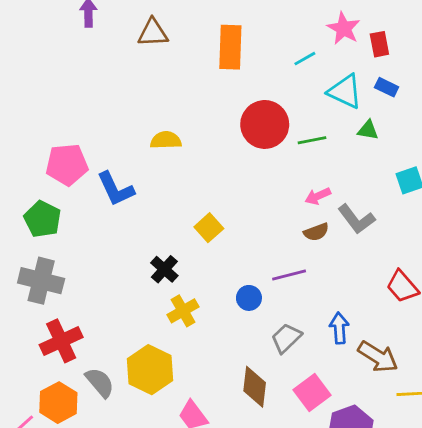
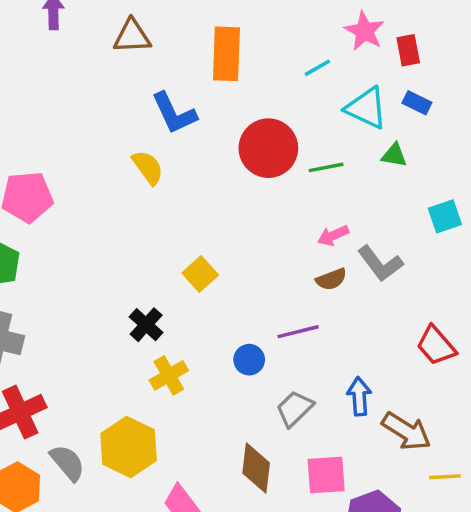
yellow semicircle: (166, 140) -> (148, 167), turned 56
blue L-shape: (116, 189) -> (174, 113), moved
pink square: (312, 393) -> (326, 475), turned 33

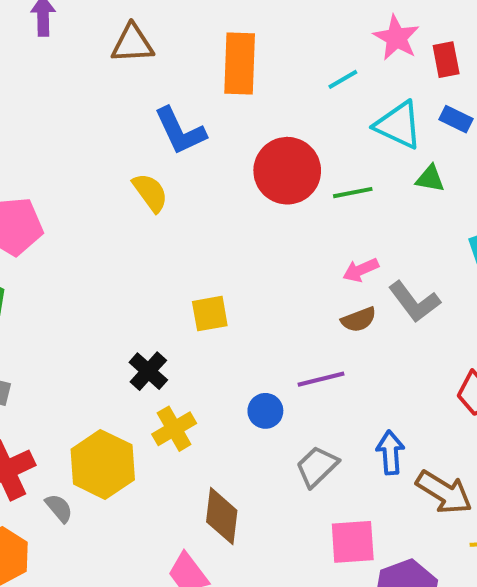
yellow square: (200, 274) -> (210, 314), turned 32
yellow hexagon: (129, 447) -> (103, 464), moved
gray semicircle: (67, 463) -> (59, 508), moved, size x0.7
brown diamond: (256, 468) -> (222, 516), moved

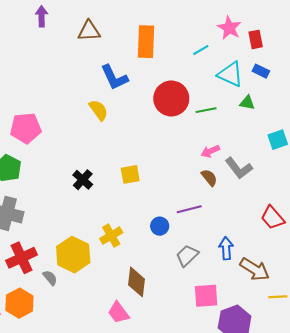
brown semicircle: (359, 320) -> (209, 178), turned -108
black cross: (148, 371) -> (83, 180), moved

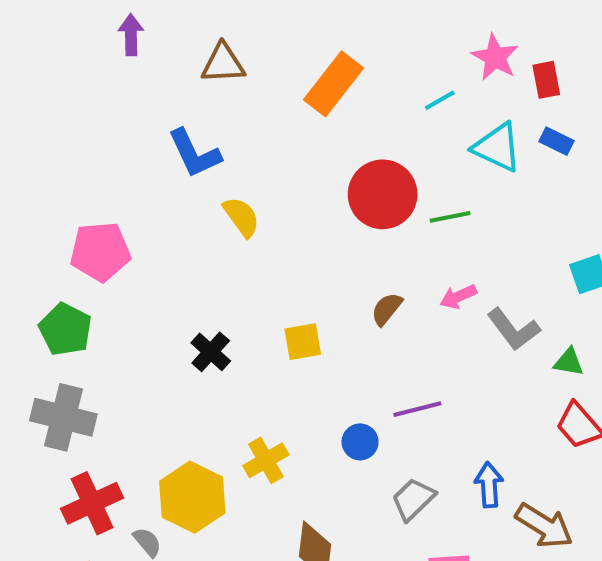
orange rectangle: (146, 42) -> (333, 84), turned 36
blue L-shape: (114, 77) -> (194, 153), moved
green triangle: (247, 103) -> (569, 362), moved
brown semicircle: (209, 178) -> (387, 309), moved, turned -102

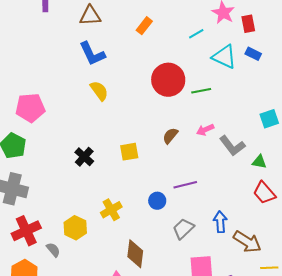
orange rectangle: (333, 84) -> (144, 26), size x0.6
blue L-shape: (194, 153) -> (92, 54), moved
yellow hexagon: (192, 497) -> (75, 228), size x0.7

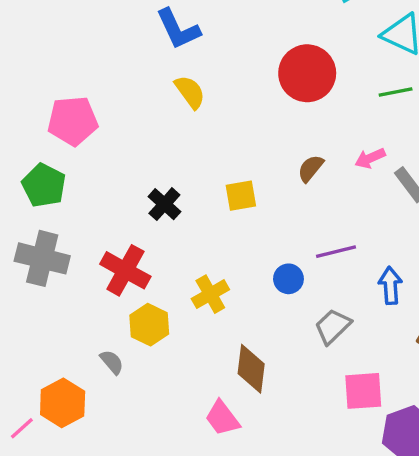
green line: (201, 91) -> (396, 92), moved
blue arrow: (220, 222) -> (390, 286), moved
red cross: (26, 231) -> (125, 270), moved, turned -36

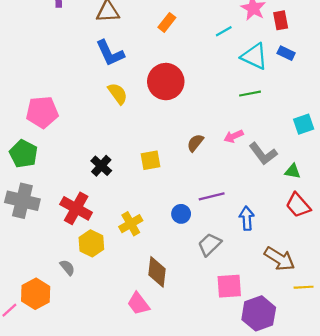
red circle: (307, 73) -> (166, 82), moved

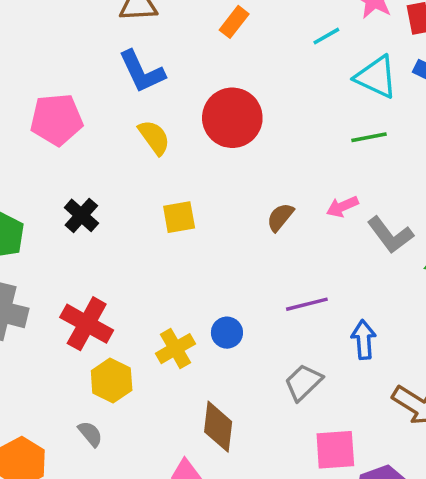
pink pentagon: (42, 112) -> (57, 120), moved
yellow square: (150, 160) -> (179, 217), moved
black cross: (101, 166) -> (81, 215), moved
blue circle: (181, 214) -> (227, 333), moved
gray semicircle: (67, 267) -> (90, 434), moved

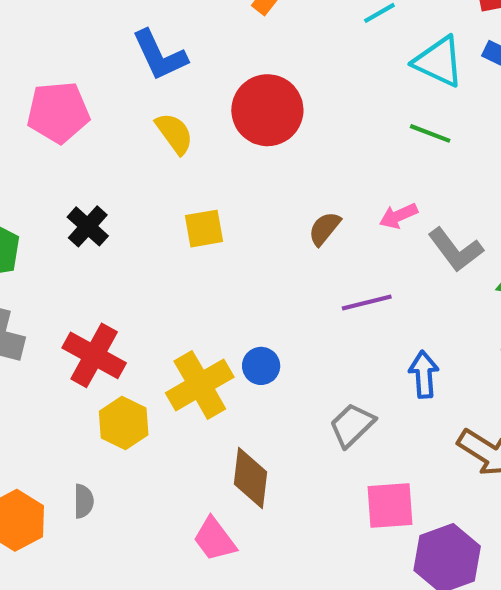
green line: (369, 137) -> (430, 133), turned 32
purple line: (307, 304) -> (367, 303), moved
yellow cross: (175, 349) -> (200, 385), size x1.4
gray semicircle: (90, 434) -> (84, 501), moved, turned 40

